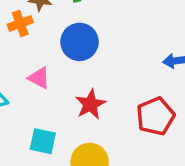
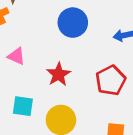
blue circle: (79, 42) -> (73, 23), moved

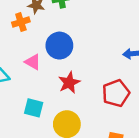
blue circle: (73, 23) -> (59, 46), moved

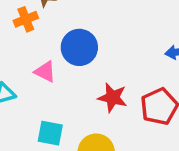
red star: (69, 83) -> (113, 98), moved, turned -30

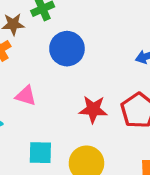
blue circle: (79, 47) -> (67, 49), moved

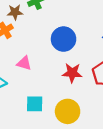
blue circle: (67, 49) -> (64, 39), moved

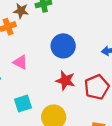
cyan square: (35, 104) -> (23, 104), turned -30

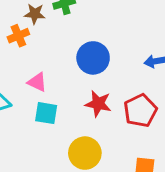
cyan square: (23, 104) -> (46, 113), moved, turned 30

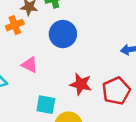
blue circle: (93, 58) -> (63, 34), moved
cyan square: (46, 113) -> (46, 105), moved

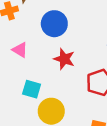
red star: (81, 84) -> (64, 59), moved

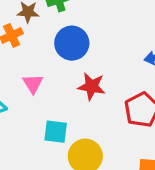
pink triangle: (20, 50) -> (33, 84), turned 35

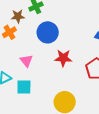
cyan square: (56, 132) -> (24, 87), moved

